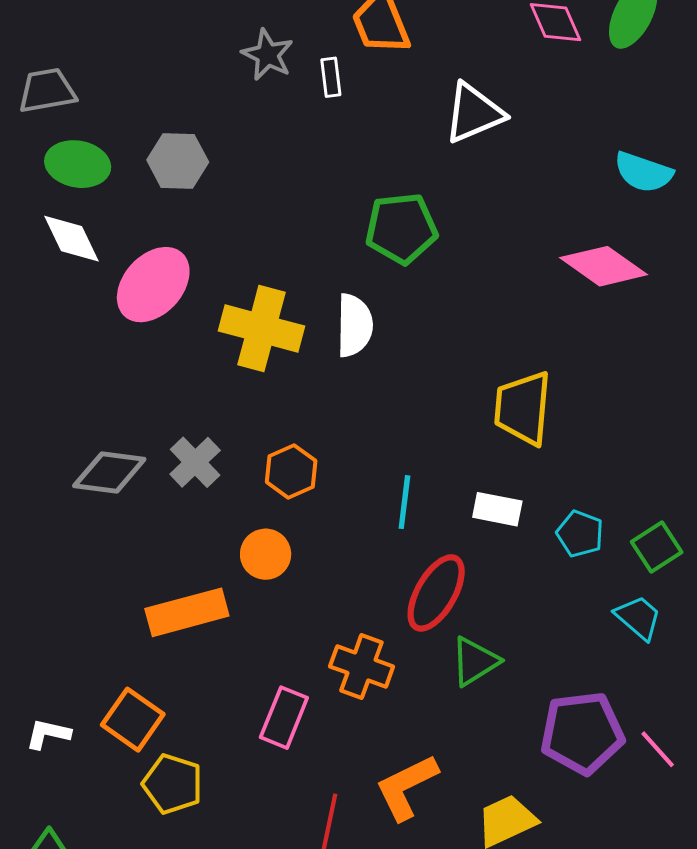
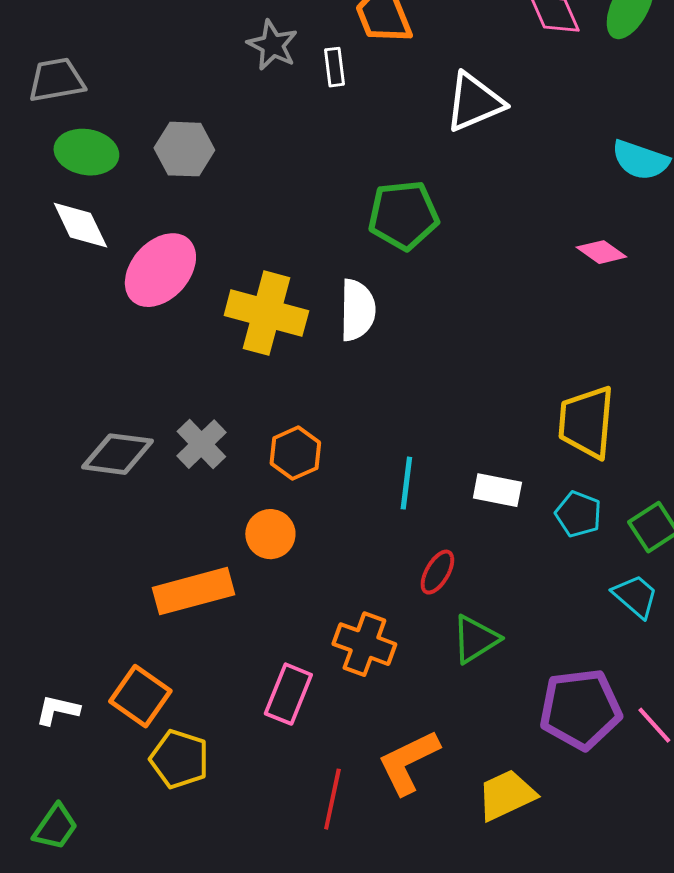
pink diamond: (604, 266) -> (601, 252), size x0.6
yellow trapezoid: (523, 408) -> (586, 422), moved
red ellipse: (436, 593) -> (437, 572), size x0.6

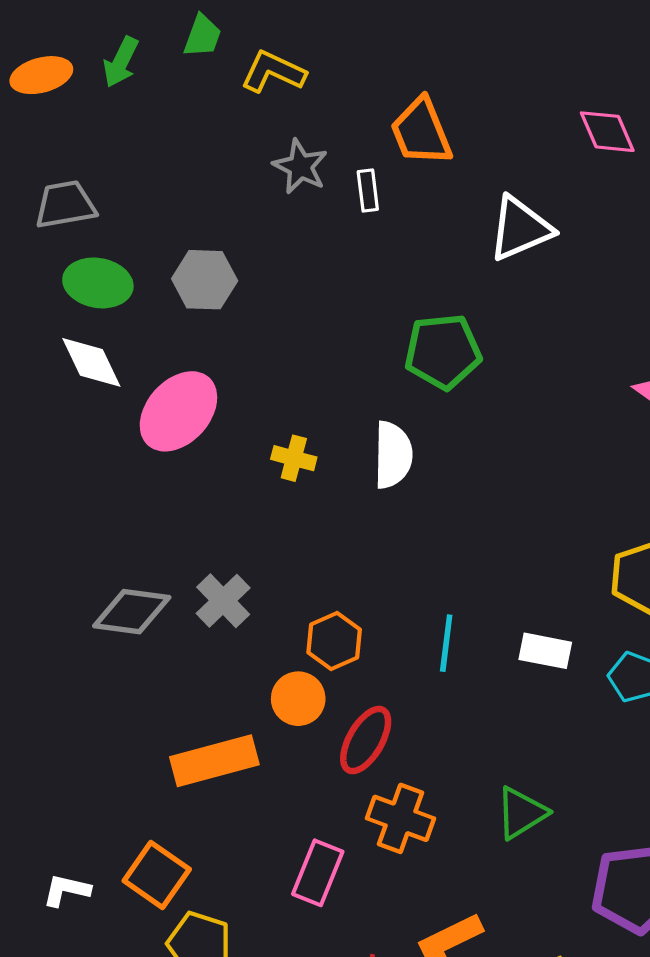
yellow cross: (266, 313) -> (294, 458), size x0.5
orange hexagon: (295, 453) -> (334, 641), moved
red ellipse: (437, 572) -> (366, 740), moved, size x1.4

